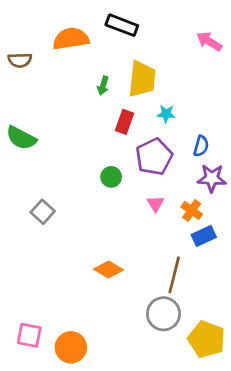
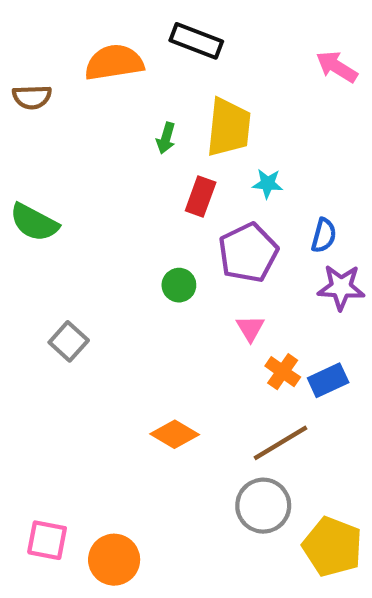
orange cross: (192, 210) -> (283, 372), moved
brown line: (174, 275) -> (281, 443), turned 45

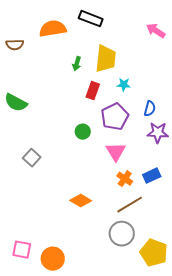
pink triangle: (250, 328) -> (116, 152), size x1.5
orange cross: (283, 372) -> (125, 179), moved

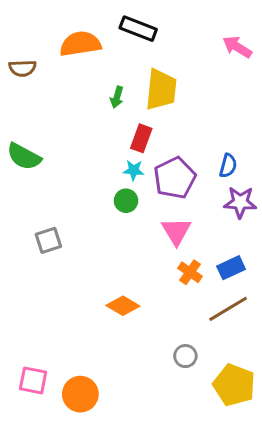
cyan star: (124, 85) -> (134, 170), moved
gray square: (32, 158) -> (48, 240), turned 30
brown line: (130, 205) -> (228, 309), moved
gray circle: (122, 234) -> (185, 356), size x0.6

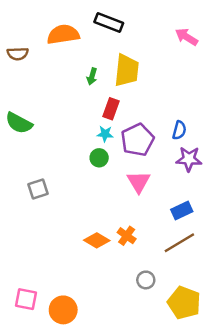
orange cross: (190, 272) -> (127, 236), moved

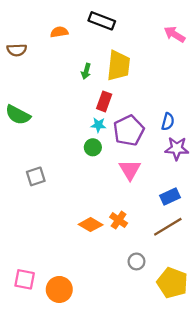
orange semicircle: (63, 34) -> (59, 32), size x0.6

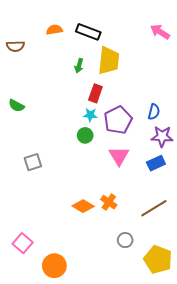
black rectangle: (102, 21) -> (88, 32), moved
green semicircle: (18, 115) -> (16, 106), size x0.7
blue rectangle: (170, 197) -> (156, 163), moved
pink square: (25, 279) -> (23, 243), moved, turned 30

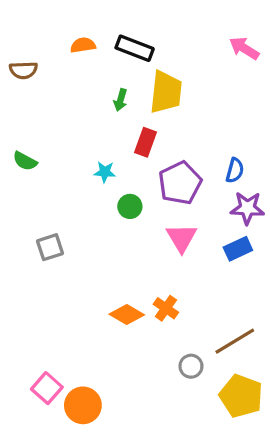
cyan star: (90, 115) -> (105, 172), moved
brown line: (154, 208) -> (235, 341), moved
pink square: (23, 243) -> (47, 388), moved

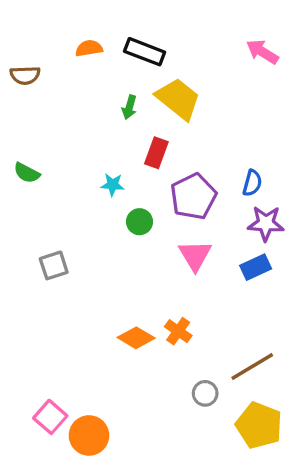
yellow trapezoid: (166, 92) -> (178, 99), turned -57

